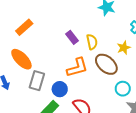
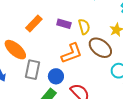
orange rectangle: (24, 27) -> (34, 24), moved
purple rectangle: (72, 37) -> (64, 24), turned -32

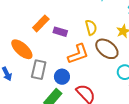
purple rectangle: (64, 24) -> (60, 32), moved

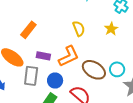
purple rectangle: (60, 32) -> (43, 56), moved
brown ellipse: (107, 49) -> (94, 70), moved

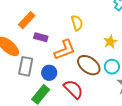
yellow star: (111, 29) -> (110, 42), moved
purple rectangle: (43, 56) -> (41, 37), moved

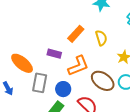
orange rectangle: (27, 20) -> (76, 34), moved
yellow semicircle: (77, 23) -> (101, 38), moved

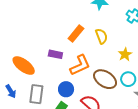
gray rectangle: (40, 83) -> (36, 94), moved

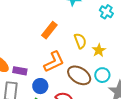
yellow semicircle: (101, 36) -> (80, 41), moved
purple rectangle: (55, 54) -> (20, 71), moved

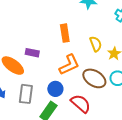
orange rectangle: (49, 30) -> (65, 33), turned -48
purple rectangle: (20, 71) -> (32, 53), moved

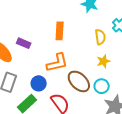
yellow semicircle: (96, 44) -> (100, 37), moved

